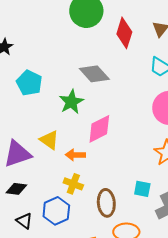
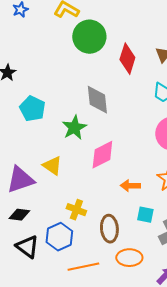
gray diamond: (94, 74) -> (97, 100), turned 36
orange arrow: (75, 155) -> (130, 186), moved
black triangle: (24, 221) -> (27, 247), size x1.4

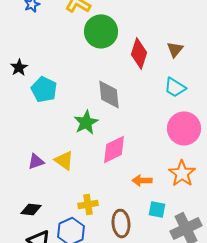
cyan pentagon: (32, 109) -> (44, 89), moved
purple triangle: (20, 180) -> (36, 161), moved, size x0.6
yellow cross: (76, 210) -> (88, 204), turned -30

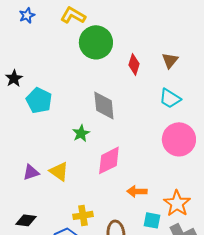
red diamond: (139, 53) -> (134, 64), size x0.7
green star: (86, 122) -> (81, 133), size x0.7
orange star: (182, 173) -> (177, 203), moved

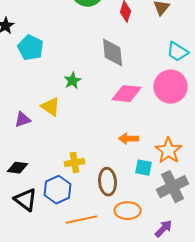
cyan trapezoid: (170, 98) -> (178, 52), moved
gray diamond: (104, 105) -> (113, 53), moved
pink diamond: (109, 160) -> (127, 94), moved, turned 32
yellow triangle: (59, 171) -> (51, 107), moved

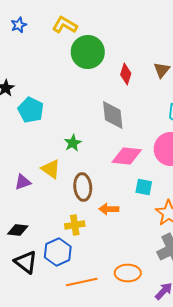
orange arrow: (129, 139) -> (109, 209), moved
cyan square: (144, 168) -> (144, 187), moved
brown ellipse: (108, 182) -> (83, 187), moved

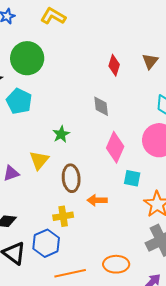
green circle: (88, 52) -> (27, 58), moved
gray diamond: (113, 115) -> (101, 106), size x0.7
pink diamond: (127, 156) -> (115, 147), turned -72
yellow triangle: (51, 169) -> (39, 160), turned 35

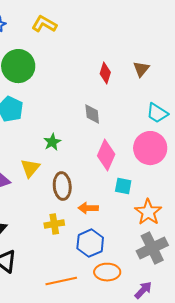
blue hexagon: (46, 243) -> (90, 243), moved

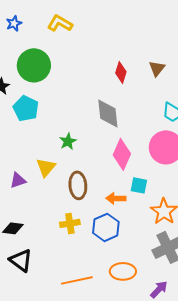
gray diamond: (92, 114) -> (108, 113), size x1.4
orange arrow: (88, 208) -> (116, 198), moved
blue hexagon: (90, 243) -> (106, 227), moved

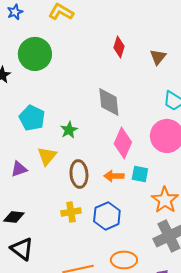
red diamond: (121, 72) -> (119, 47), moved
cyan pentagon: (26, 108) -> (32, 118), moved
orange arrow: (116, 198) -> (114, 176), moved

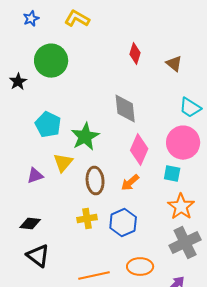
brown triangle: (158, 57) -> (174, 64), turned -30
green star: (69, 130) -> (85, 137), size x1.6
cyan square: (140, 174) -> (172, 174), moved
orange arrow: (114, 176) -> (130, 183), turned -42

